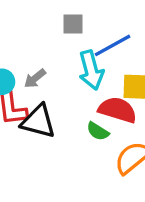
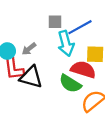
gray square: (73, 24) -> (55, 22), moved
green semicircle: (98, 131) -> (70, 84), size x1.5

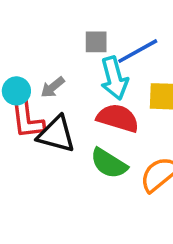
red semicircle: (83, 69) -> (118, 118), moved
green semicircle: (70, 84) -> (109, 163), moved

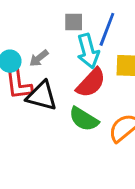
blue line: (138, 51) -> (107, 29), turned -40
red semicircle: (118, 118) -> (91, 83), turned 116

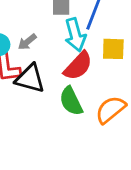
green semicircle: (84, 119) -> (71, 101), turned 32

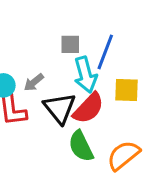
black triangle: (30, 79) -> (60, 108), moved, turned 36

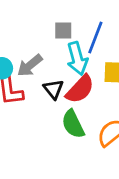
gray arrow: (34, 82) -> (30, 65), size x1.4
black triangle: (60, 108) -> (53, 89), size x0.7

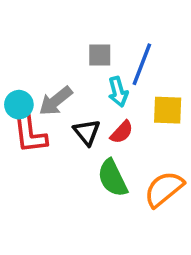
cyan arrow: (77, 58) -> (118, 92), size x0.7
red semicircle: (80, 89) -> (122, 132), size x0.6

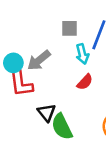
black triangle: (87, 132) -> (47, 113), moved
green semicircle: (113, 178) -> (62, 127), moved

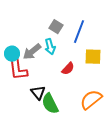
gray square: (70, 28) -> (56, 27), turned 32
cyan arrow: (82, 54) -> (50, 47), moved

